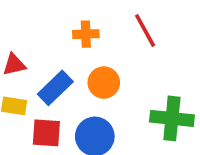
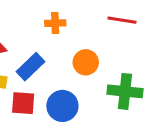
red line: (145, 31) -> (122, 20), moved, turned -52
orange circle: (104, 83) -> (86, 62), moved

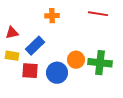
orange circle: (86, 62) -> (76, 60), moved

